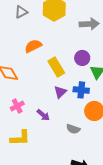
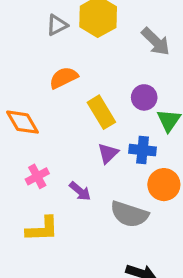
gray triangle: (21, 12) -> (57, 25), moved
gray arrow: (89, 24) -> (156, 41), turned 48
gray semicircle: (73, 129) -> (129, 214), size x1.6

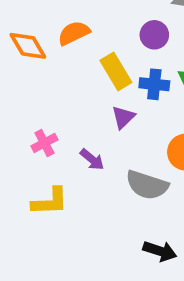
purple circle: (144, 97) -> (154, 35), moved
orange diamond: (22, 122) -> (28, 46), moved
blue cross: (143, 150) -> (154, 84), moved

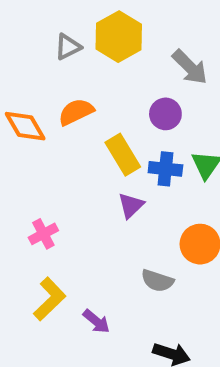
purple arrow: (92, 159) -> (96, 321), moved
gray semicircle: (147, 185) -> (157, 281), size x0.7
yellow L-shape: (50, 202) -> (50, 299), turned -42

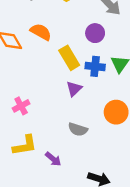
orange semicircle: (76, 112) -> (41, 32), turned 55
gray semicircle: (157, 281) -> (78, 129), moved
yellow L-shape: (50, 299) -> (25, 145), turned 35

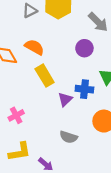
yellow rectangle: (69, 58) -> (45, 76), moved
blue cross: (95, 66) -> (84, 89), moved

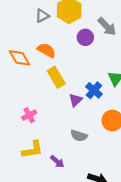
purple circle: (84, 48) -> (85, 37), moved
blue cross: (84, 89) -> (94, 90), turned 35

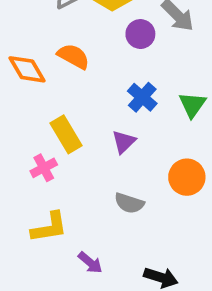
yellow rectangle: (56, 77) -> (66, 134), moved
blue cross: (94, 90) -> (142, 97), moved
purple arrow: (57, 162) -> (90, 263), moved

